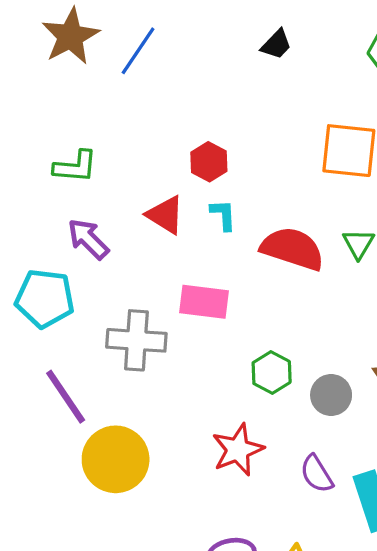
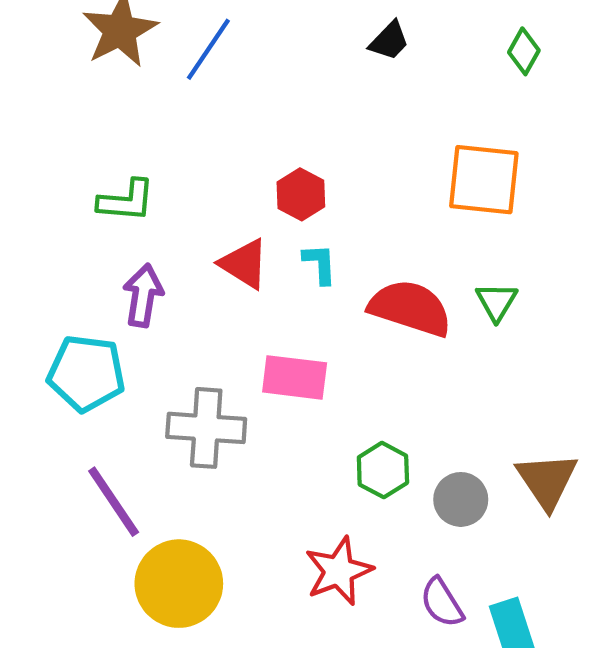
purple arrow: (88, 239) -> (143, 295), turned 54

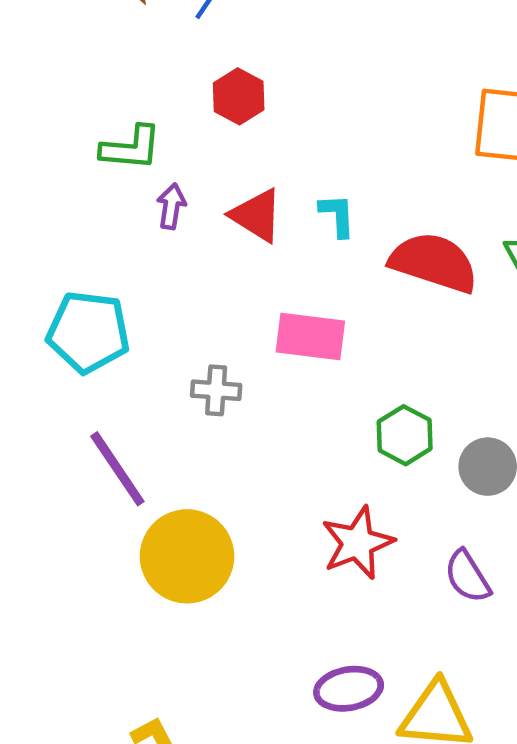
red hexagon: (301, 194) -> (239, 96), moved
purple arrow: (143, 295) -> (171, 206), moved, size x0.7
gray cross: (206, 428) -> (216, 390), size x0.6

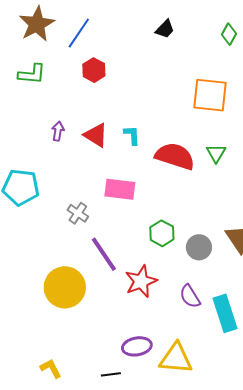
red hexagon: (239, 96) -> (94, 70), moved
green L-shape: (131, 148) -> (32, 74), moved
gray cross: (216, 390) -> (78, 213), turned 30
purple line: (117, 469) -> (104, 254), moved

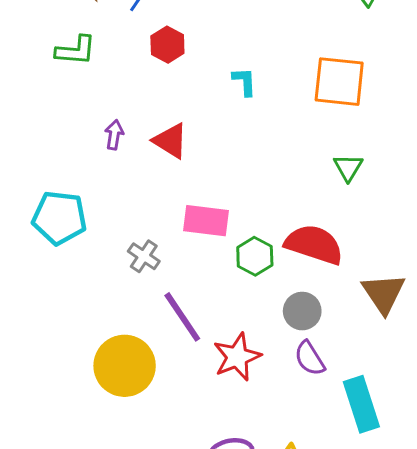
cyan L-shape: (132, 135) -> (244, 82), moved
red semicircle: (175, 156) -> (314, 244), moved
green hexagon: (162, 233) -> (255, 256), moved
gray circle: (199, 247) -> (302, 311), moved
purple semicircle: (190, 296) -> (310, 358), moved

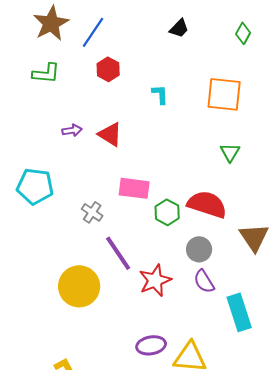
purple arrow: (114, 135) -> (72, 130), turned 72

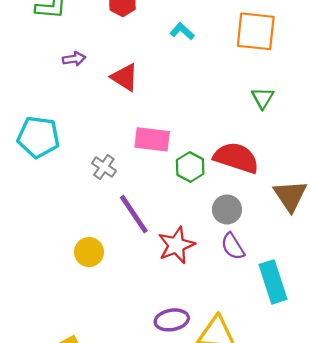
cyan L-shape: (160, 94) -> (182, 31), turned -45
purple arrow: (72, 130) -> (74, 59), moved
yellow circle: (79, 286) -> (89, 252), size x0.6

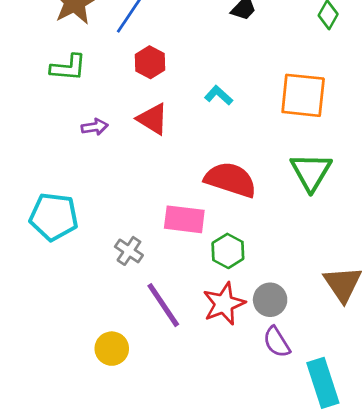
red triangle: (125, 77) -> (153, 119), moved
green triangle: (263, 98) -> (311, 172), size x1.6
red semicircle: (236, 158) -> (230, 180), moved
red star: (176, 245) -> (224, 304), moved

